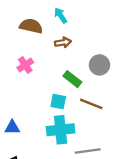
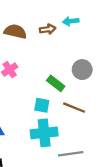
cyan arrow: (61, 15) -> (71, 21), moved, turned -63
brown arrow: (63, 43) -> (48, 29), moved

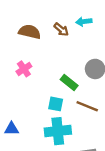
brown arrow: (48, 29) -> (61, 29), turned 49

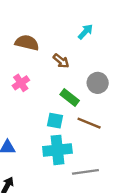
cyan arrow: (84, 22) -> (85, 32), turned 140
brown arrow: (61, 29) -> (61, 61), moved

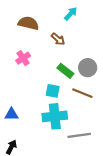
cyan arrow: (85, 32) -> (71, 14), moved
gray circle: (98, 83) -> (88, 68), moved

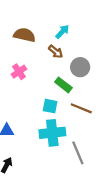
cyan arrow: (71, 14) -> (62, 32), moved
gray circle: (88, 68) -> (80, 67), moved
gray line: (79, 135) -> (78, 153), turned 75

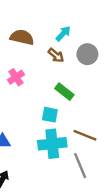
gray circle: (80, 67) -> (87, 54), moved
brown line: (81, 108) -> (85, 135), moved

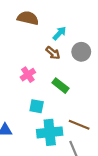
brown semicircle: (22, 37) -> (28, 18), moved
pink cross: (16, 77) -> (28, 75), moved
cyan square: (50, 115) -> (37, 106), moved

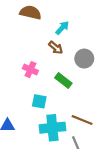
gray circle: (81, 52) -> (84, 59), moved
pink cross: (28, 75) -> (30, 70), turned -32

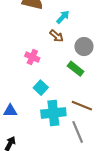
green rectangle: (63, 81) -> (76, 69), moved
cyan square: (39, 101) -> (41, 88), turned 32

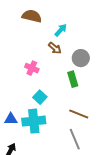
green rectangle: (76, 69) -> (73, 79), turned 35
cyan cross: (53, 113) -> (34, 121), moved

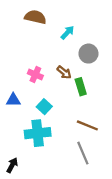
brown arrow: (55, 48) -> (64, 72), moved
gray circle: (81, 58) -> (88, 54), moved
blue triangle: (11, 119) -> (13, 100), moved

